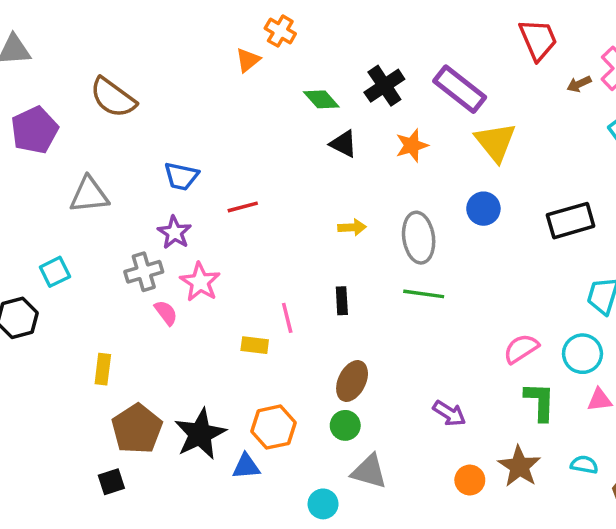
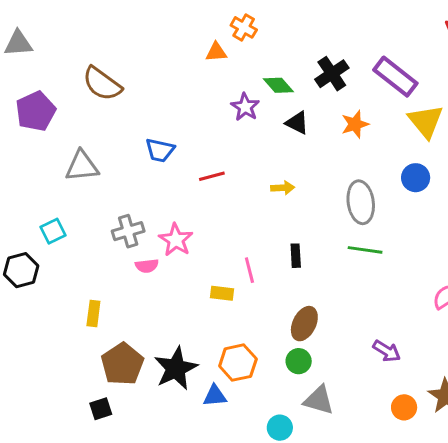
orange triangle: (248, 60) -> (216, 52), turned 35
yellow arrow: (352, 227) -> (283, 188), moved
purple star: (174, 232) -> (245, 107), moved
pink semicircle: (166, 313) -> (147, 266), turned 120

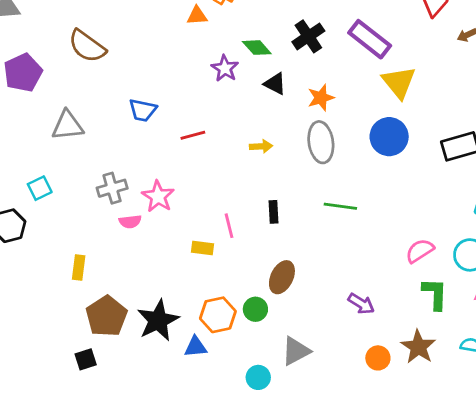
orange star: (355, 124) -> (321, 98), moved
blue circle: (416, 178) -> (389, 137), size x1.4
gray ellipse: (361, 202) -> (321, 142), moved
green circle: (299, 361) -> (255, 309), moved
gray triangle: (319, 400) -> (296, 351), turned -44

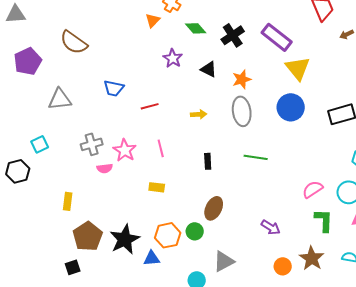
orange triangle: (197, 16) -> (153, 20), turned -42
green diamond: (257, 48) -> (196, 28), moved
pink line: (229, 226) -> (161, 148), moved

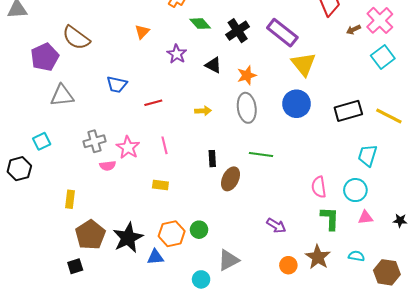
orange triangle: (153, 20) -> (142, 32), moved
purple pentagon: (28, 61) -> (45, 57), moved
pink semicircle: (313, 189) -> (319, 187), turned -65
brown ellipse: (214, 208) -> (230, 179), moved

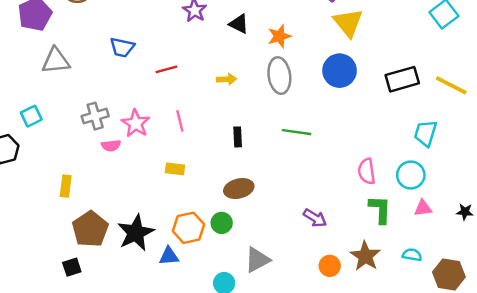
brown ellipse: (230, 179) -> (239, 189), moved, turned 50

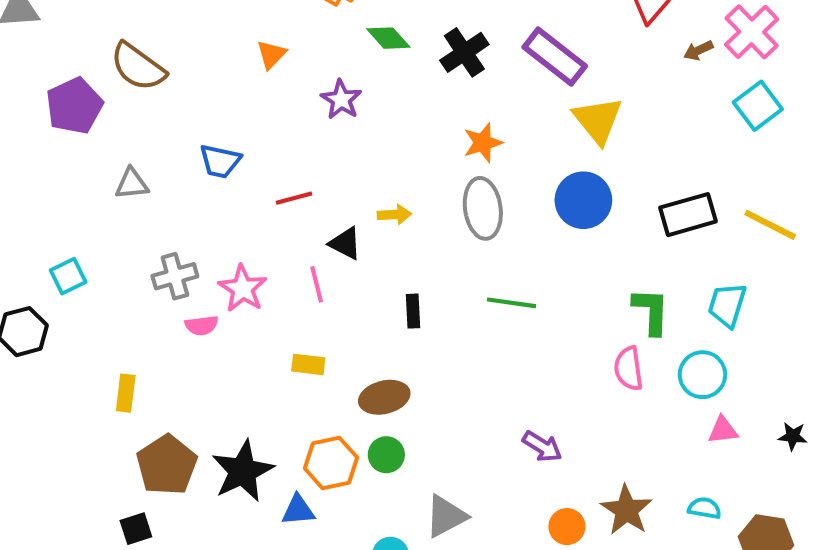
black triangle: (239, 24) -> (345, 243), moved
gray triangle: (56, 61) -> (132, 184), moved, size x0.7
brown ellipse: (239, 189) -> (384, 397), moved
green L-shape: (380, 209) -> (651, 311), moved

